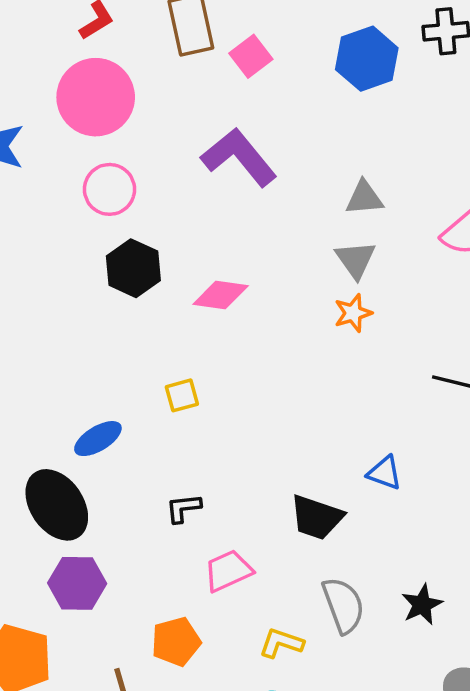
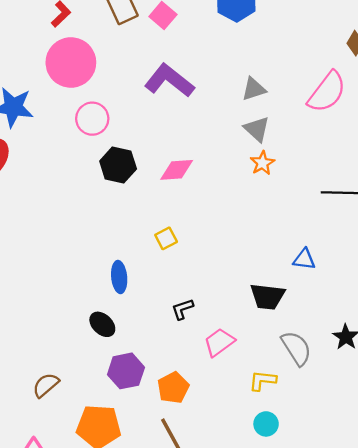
blue ellipse: (98, 439) -> (119, 277), turned -52
black ellipse: (57, 505) -> (102, 324), size x0.6
orange pentagon: (176, 642) -> (173, 388), moved

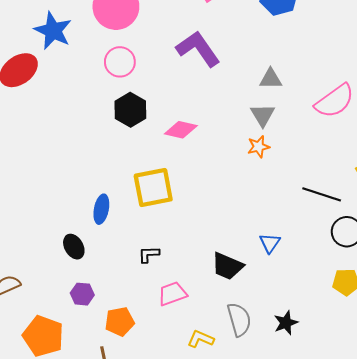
yellow square: (166, 238) -> (153, 188), size x2.0
blue triangle: (304, 259) -> (270, 243), turned 40
purple hexagon: (126, 371) -> (82, 294), size x0.7

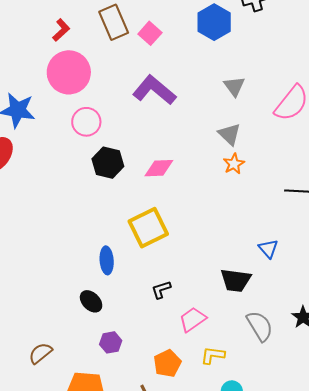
gray triangle: (271, 79) -> (234, 86), moved, turned -50
orange pentagon: (120, 322) -> (167, 363), moved
yellow L-shape: (201, 339) -> (213, 355), moved

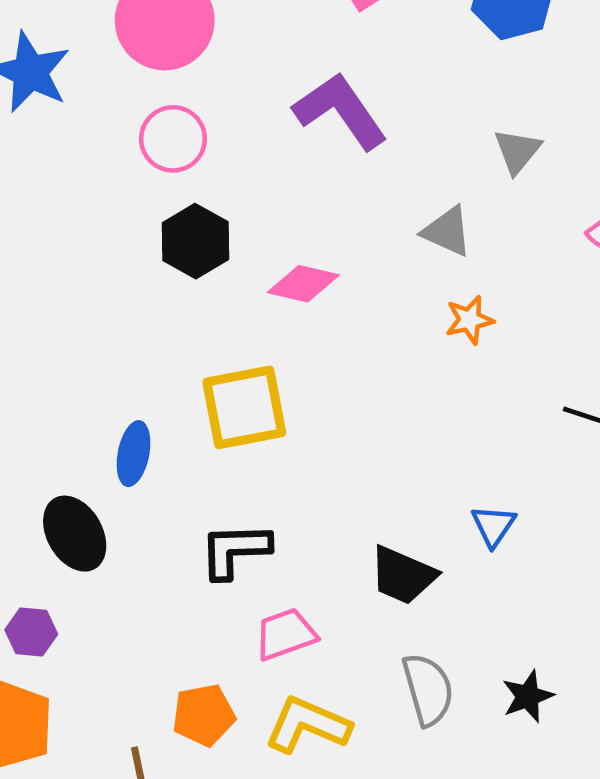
gray triangle: (230, 134) -> (447, 231), moved, turned -35
black L-shape: (161, 290) -> (235, 550), size x1.6
black ellipse: (91, 301) -> (75, 534), size x1.4
purple hexagon: (111, 342) -> (31, 632), moved
yellow L-shape: (213, 355) -> (307, 725), size x1.5

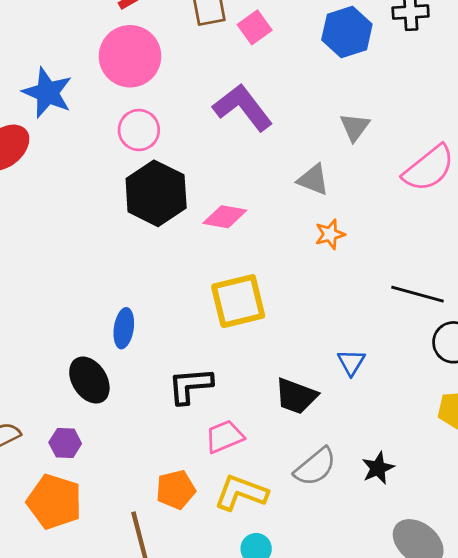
black hexagon: (195, 241) -> (156, 193), size x1.4
yellow square: (244, 407) -> (238, 301), moved
gray semicircle: (428, 689) -> (315, 467), turned 69

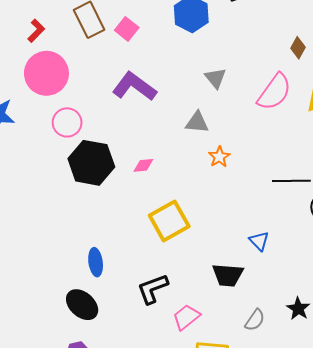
pink diamond: (225, 217) -> (143, 165), size x0.7
gray semicircle: (315, 467) -> (255, 320), size x0.7

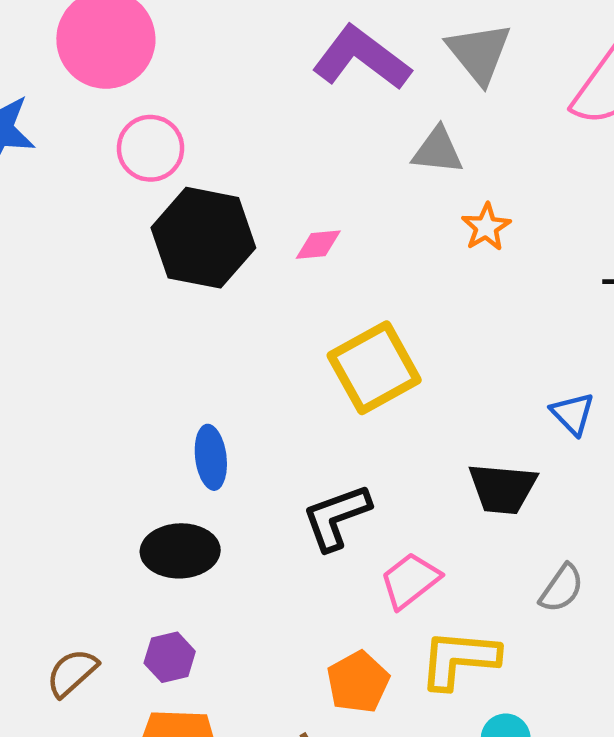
gray triangle: (215, 78) -> (479, 53), size x1.4
purple L-shape: (134, 86) -> (361, 58), moved
black ellipse: (82, 305) -> (180, 551), turned -44

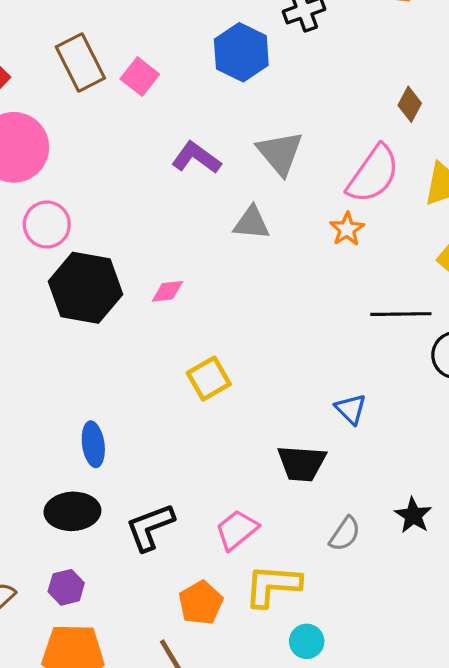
purple L-shape: (361, 58) -> (196, 158), size x0.7
orange star: (486, 227) -> (347, 229), moved
yellow square: (374, 368) -> (209, 379), size x0.7
black L-shape: (336, 517) -> (150, 527), moved

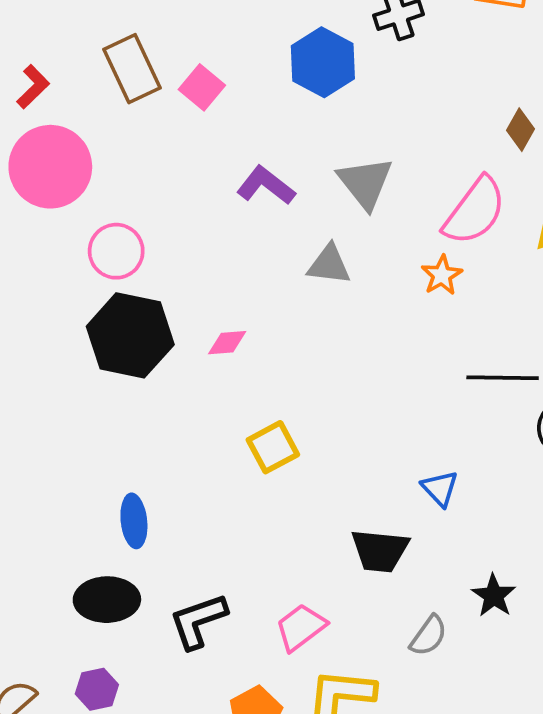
pink circle: (47, 225) -> (116, 251), moved
black star: (413, 515) -> (494, 596), moved

